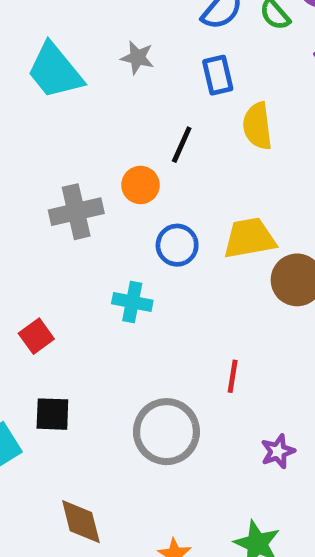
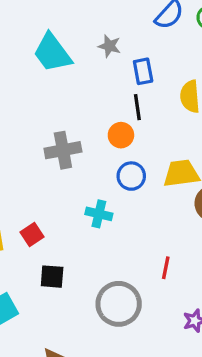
blue rectangle: (218, 75) -> (143, 71), moved
black line: (182, 145) -> (137, 107), turned -35
orange circle: (140, 185) -> (121, 135), moved
black square: (52, 414) -> (52, 277), moved

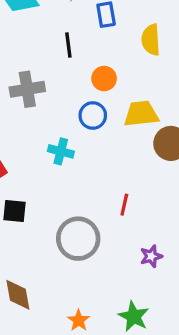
black line: (137, 107) -> (68, 45), moved
orange circle: (121, 135) -> (104, 79), moved

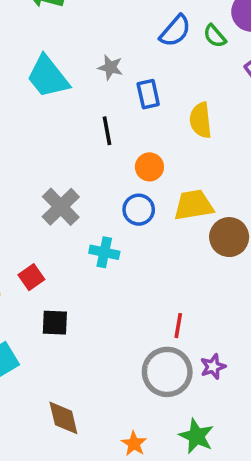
gray cross: (27, 89) -> (61, 207), moved, turned -32
red line: (124, 205) -> (178, 326), moved
gray circle: (78, 239) -> (167, 372), moved

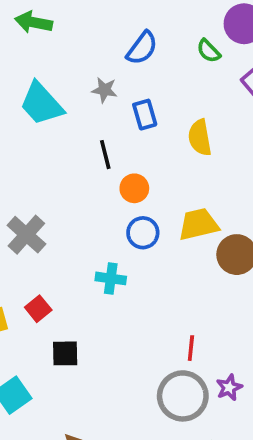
blue semicircle: (175, 31) -> (142, 48), moved
orange circle: (149, 167) -> (134, 188), moved
gray cross: (61, 207) -> (26, 235), moved

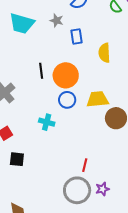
cyan trapezoid: (41, 104) -> (22, 23), turned -40
black line: (105, 155) -> (41, 71), moved
orange circle: (134, 188) -> (66, 75), size x1.6

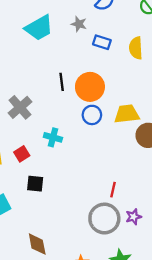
cyan trapezoid: (22, 23) -> (39, 28), turned -44
blue rectangle: (76, 37) -> (102, 42), turned -63
yellow semicircle: (104, 53) -> (136, 48), moved
cyan cross: (47, 122) -> (53, 137), moved

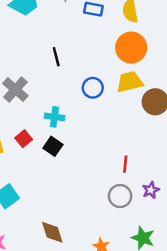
orange circle: (90, 87) -> (131, 48), moved
black square: (35, 184) -> (53, 146), moved, turned 36
gray circle: (104, 219) -> (120, 196), size x0.7

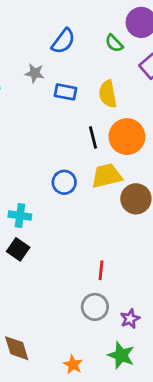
orange circle: (131, 48) -> (127, 137), moved
black line: (56, 57) -> (93, 138), moved
purple star: (151, 190) -> (130, 319), moved

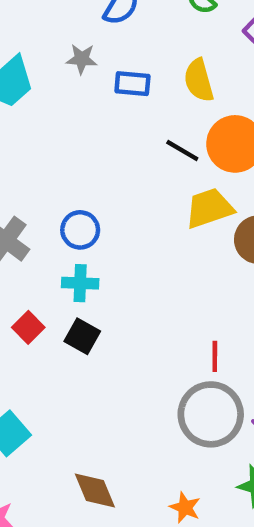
black line: (93, 138) -> (182, 150), turned -40
blue circle: (64, 182) -> (80, 230), moved
gray circle: (95, 307) -> (211, 414), size x1.5

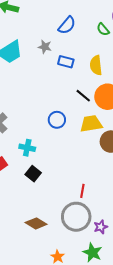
blue circle: (80, 230) -> (57, 120), moved
black square: (82, 336) -> (33, 174), moved
brown diamond: (95, 490) -> (36, 223), moved, turned -45

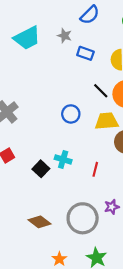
cyan cross: (27, 148) -> (63, 159), moved
red line: (82, 191) -> (95, 169), moved
purple star: (101, 227) -> (112, 207), moved

